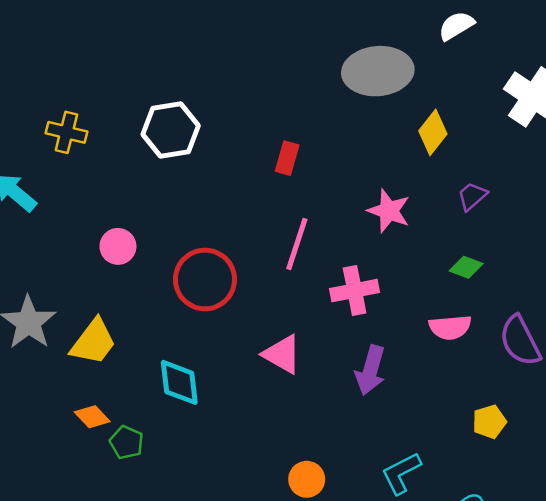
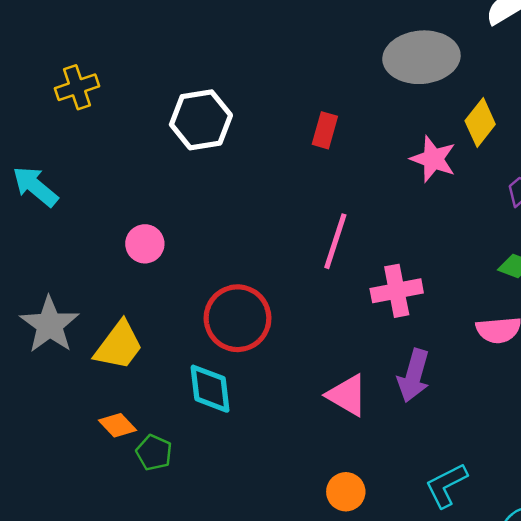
yellow cross: (66, 132) -> (77, 87), moved, turned -33
red rectangle: (287, 158) -> (325, 130), moved
pink star: (389, 211) -> (433, 159), moved
red circle: (205, 279) -> (237, 318), moved
pink triangle: (282, 354) -> (347, 395), moved

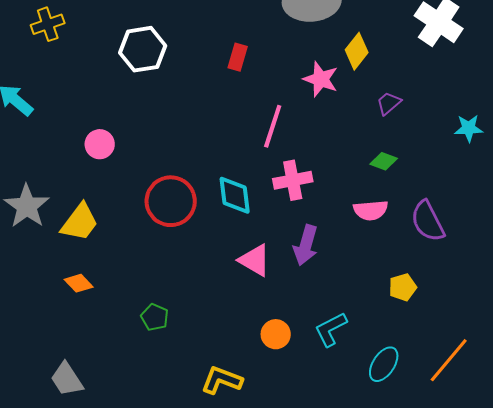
pink line: (335, 241) -> (273, 126), moved
cyan diamond: (210, 389) -> (235, 195), moved
green pentagon: (154, 453) -> (155, 317), moved
orange circle: (346, 492) -> (276, 334), moved

